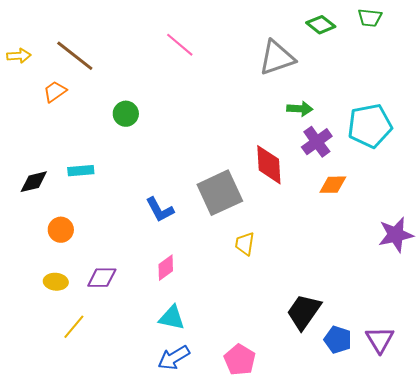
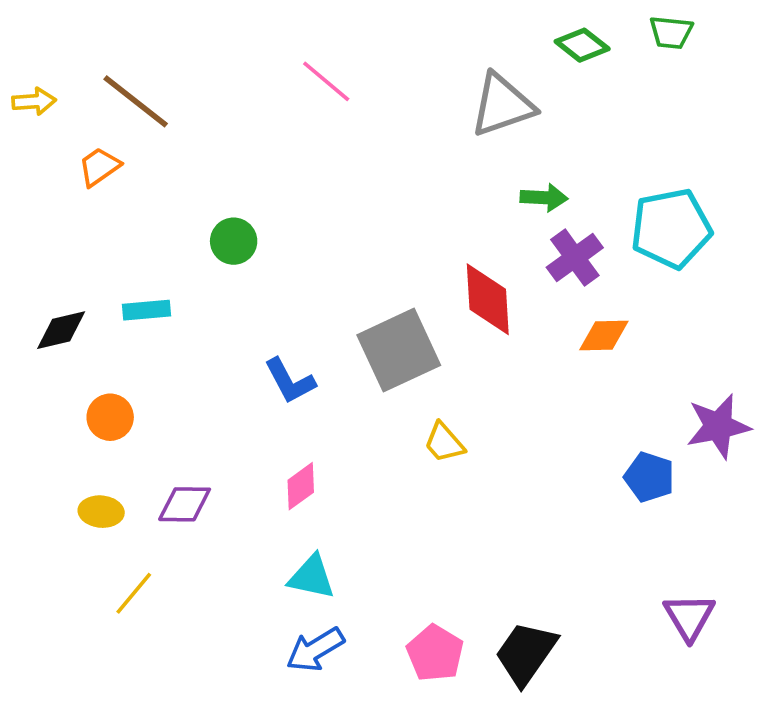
green circle: (126, 114) -> (234, 241), moved
yellow trapezoid: (245, 244) -> (444, 443), turned -50
black trapezoid: (304, 312) -> (526, 653), moved
blue pentagon: (338, 340) -> (649, 477), moved

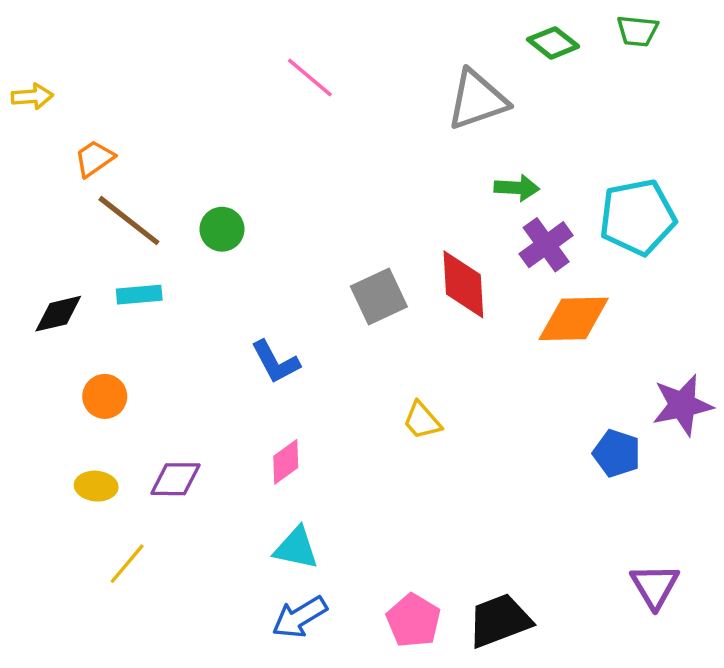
brown line: (136, 101) -> (129, 221), moved
orange diamond: (604, 336) -> (574, 319), size x1.5
gray square: (399, 350) -> (379, 296), moved, size x0.7
black trapezoid: (526, 653) -> (500, 621), turned 34

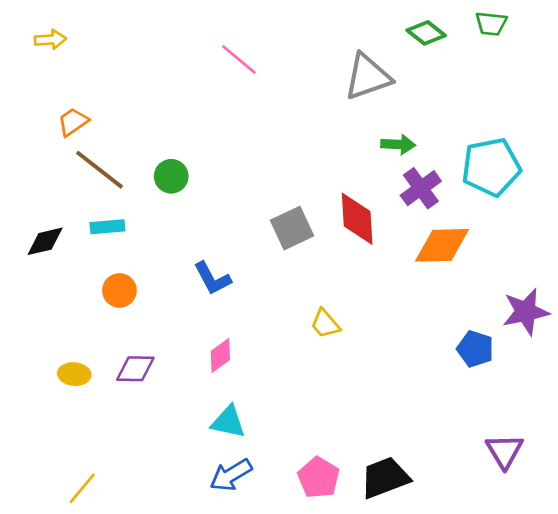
yellow arrow: (32, 96) -> (50, 40), moved
orange circle: (105, 396) -> (119, 290), moved
yellow line: (127, 564) -> (82, 488), moved

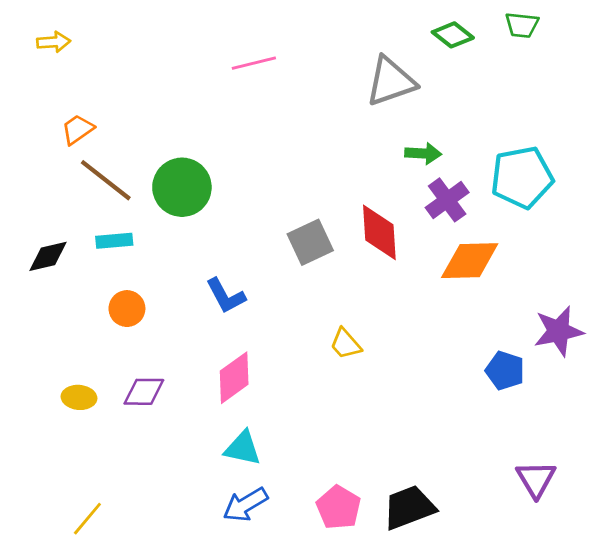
pink line: (239, 59) -> (254, 63), turned -54
green circle: (171, 176) -> (182, 187), size x1.6
pink diamond: (220, 356) -> (234, 378), size x1.4

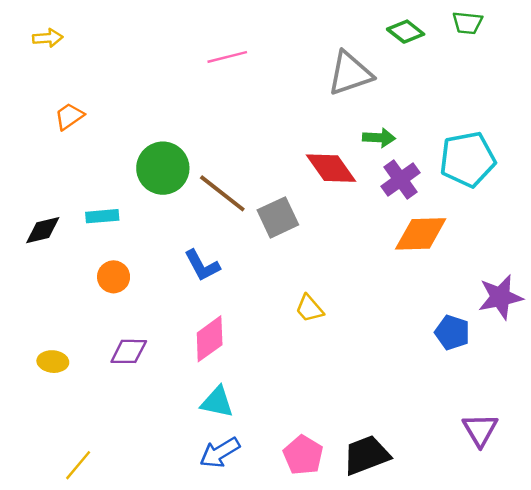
brown line: (106, 180) -> (222, 193), moved
red diamond: (379, 232) -> (331, 168), moved, turned -32
yellow ellipse: (79, 397) -> (53, 362), moved

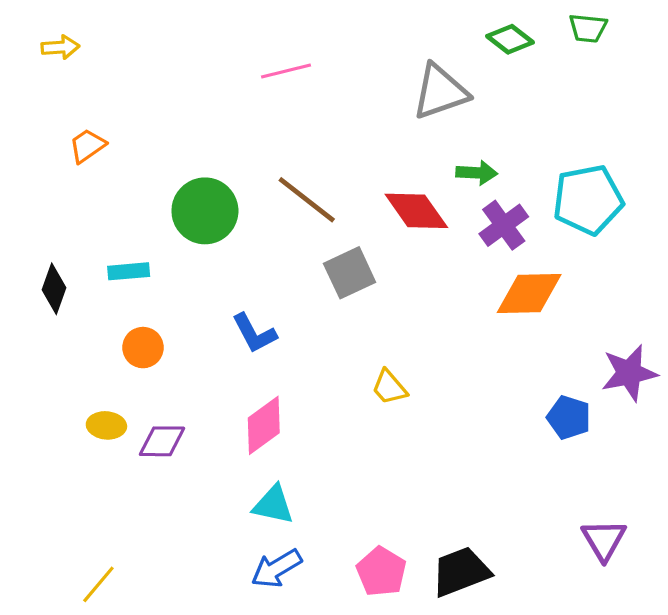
brown line: (222, 193) -> (307, 200), moved
black diamond: (43, 230) -> (54, 289), turned -57
yellow ellipse: (53, 362) -> (106, 425), moved

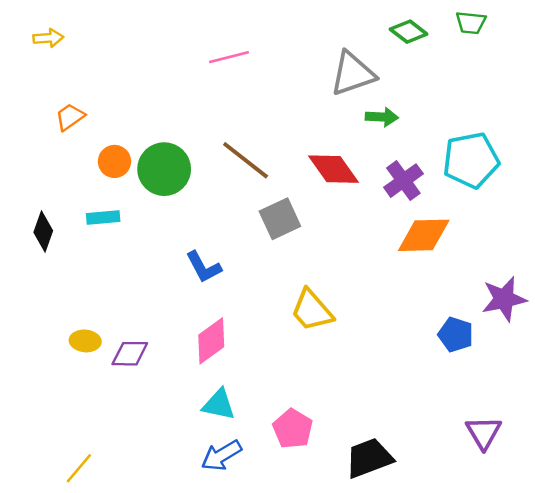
green arrow: (477, 173) -> (382, 117), moved
orange circle: (143, 348) -> (114, 161), moved
yellow trapezoid: (389, 387) -> (312, 310), size x1.5
pink pentagon: (381, 572) -> (293, 429), moved

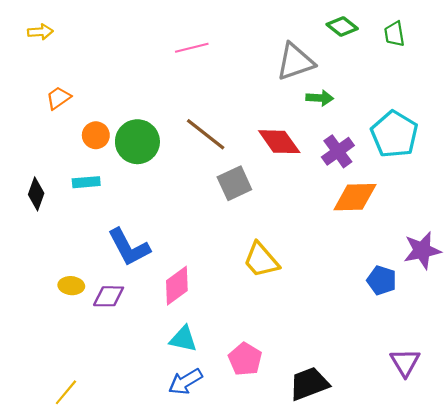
green trapezoid: (471, 23) -> (394, 34), moved, turned 75
cyan pentagon: (471, 160) -> (394, 134), turned -30
blue L-shape: (204, 267) -> (129, 247), moved, size x1.4

